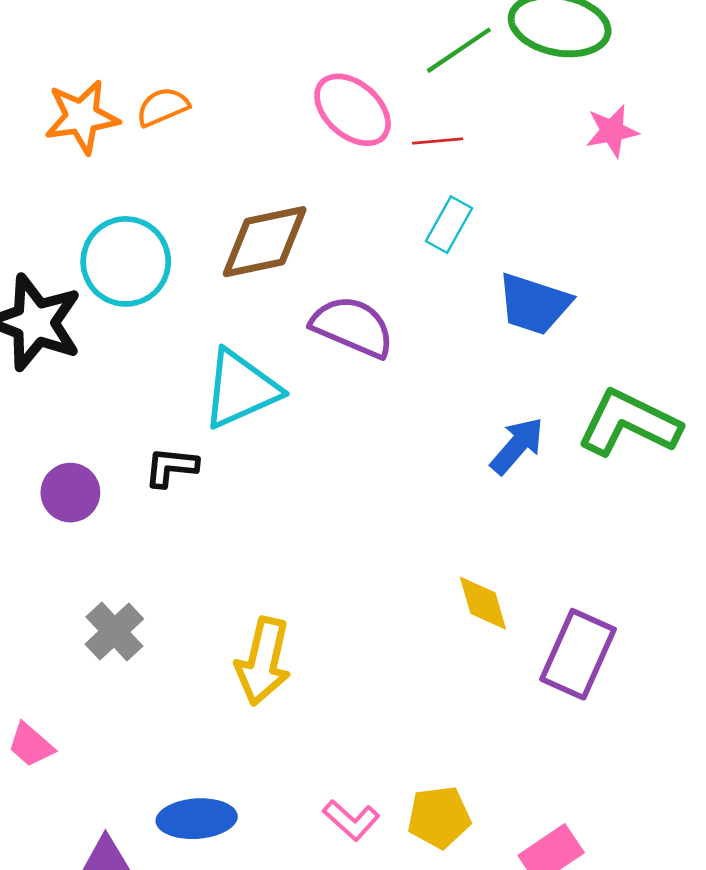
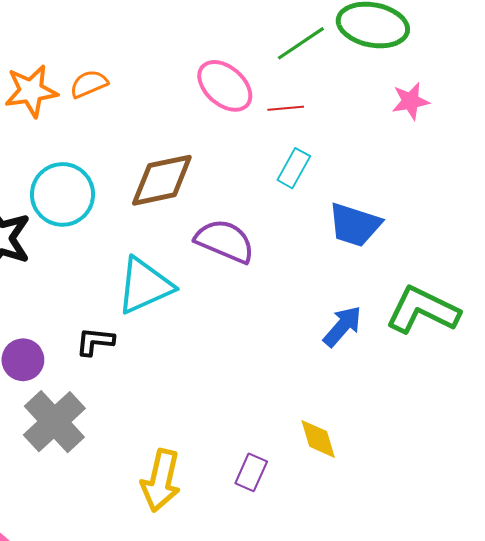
gray cross: (114, 631) -> (54, 422), moved, size x1.5
purple rectangle: (578, 654) -> (251, 472), moved, size x0.6

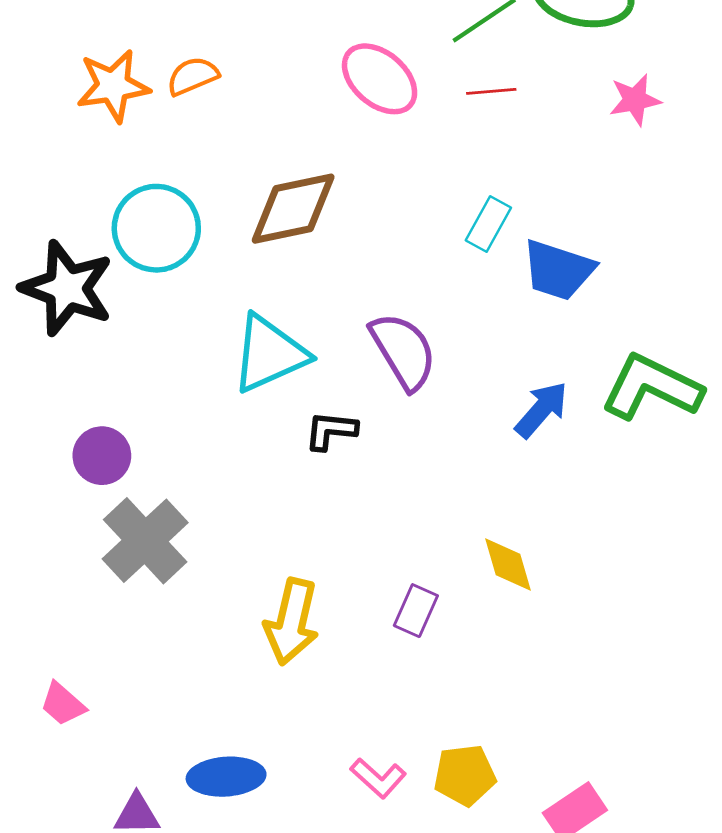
red line: (286, 108) -> (491, 91), moved
cyan rectangle: (294, 168) -> (488, 224), moved
purple semicircle: (225, 241) -> (403, 351), moved, turned 36
black L-shape: (95, 342) -> (331, 431), moved

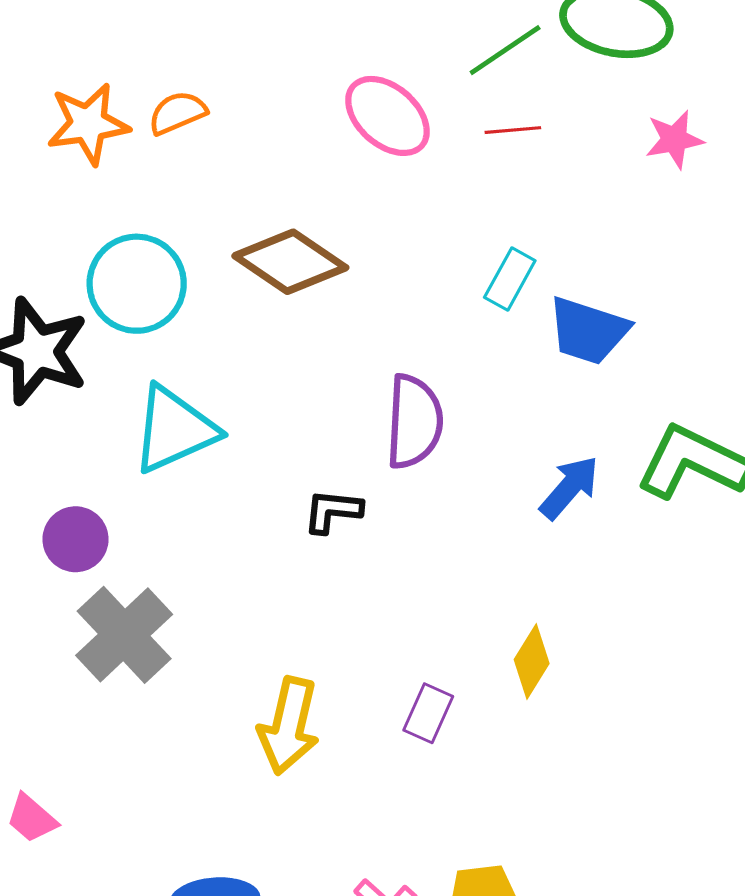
brown diamond: (293, 209) -> (290, 262), turned 46
purple semicircle: (403, 351) -> (414, 422), turned 34
cyan triangle: (269, 354) -> (174, 430), moved
yellow diamond: (508, 564) -> (532, 662), turned 48

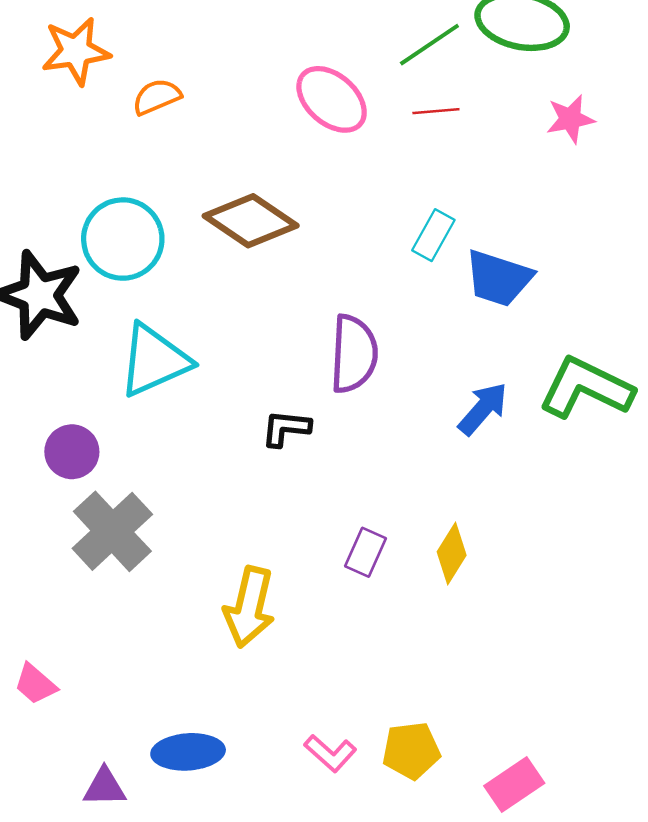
orange star: (88, 124) -> (76, 51), moved
purple rectangle: (428, 713) -> (365, 552), moved

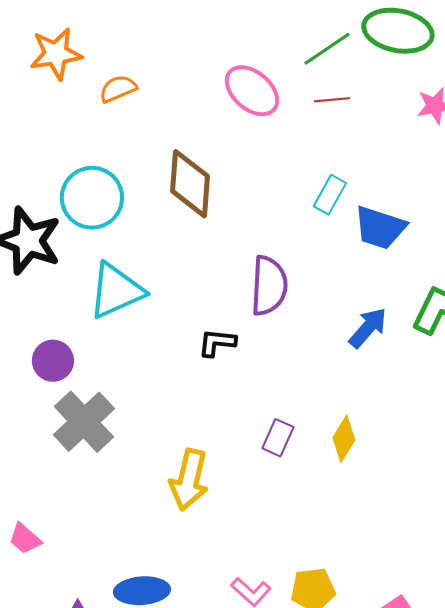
brown diamond: (251, 221) -> (190, 184), turned 60

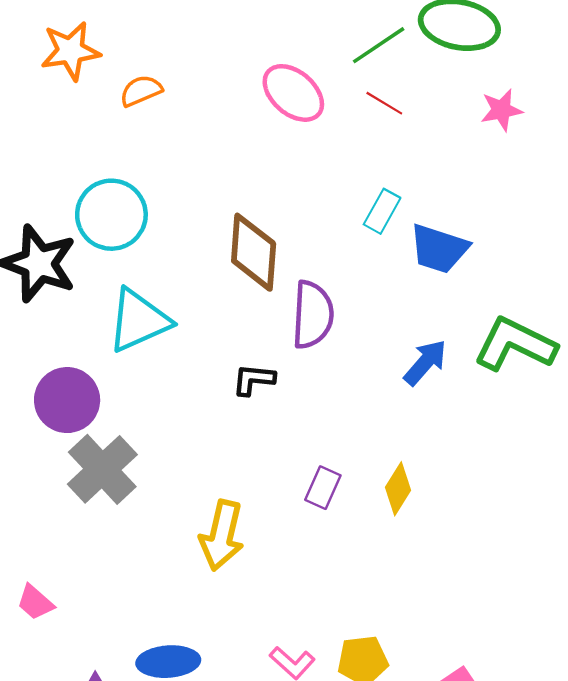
red line: (332, 100) -> (384, 103), turned 36
brown diamond: (190, 184) -> (254, 252), moved
purple circle: (53, 361) -> (67, 400), size x1.4

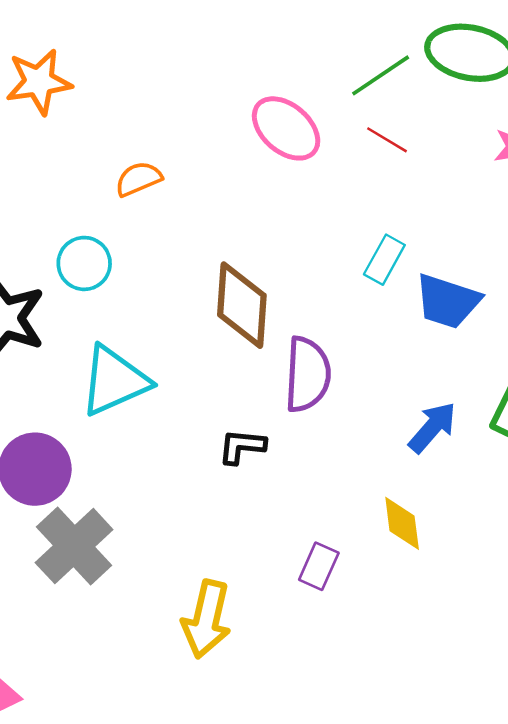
orange semicircle: (141, 91) -> (138, 179), moved
cyan circle: (111, 215) -> (84, 263), size x0.7
yellow diamond: (398, 489) -> (402, 523), moved, turned -39

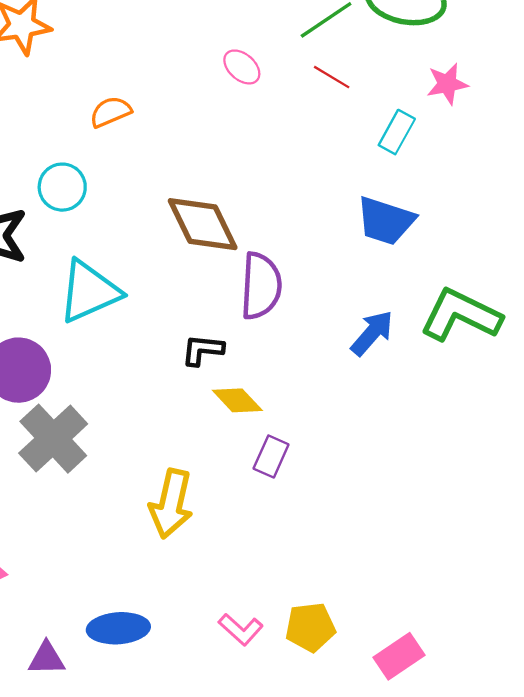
pink ellipse: (286, 128) -> (242, 67), size x0.6
cyan rectangle: (384, 260) -> (397, 132), moved
brown diamond: (242, 305) -> (203, 224), turned -30
yellow diamond: (402, 523) -> (237, 400), moved, turned -36

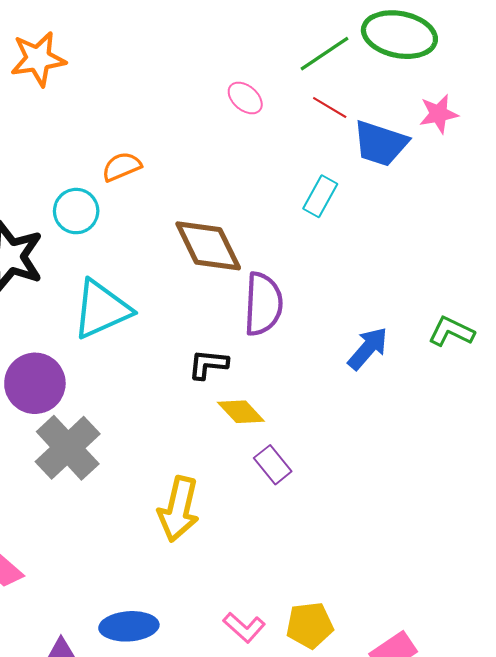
orange semicircle: (110, 112) -> (122, 167), moved
cyan rectangle: (397, 132) -> (320, 196), moved
blue trapezoid: (386, 221) -> (380, 143), moved
green L-shape: (461, 315) -> (451, 332), size x0.6
purple rectangle: (271, 456) -> (273, 465), turned -63

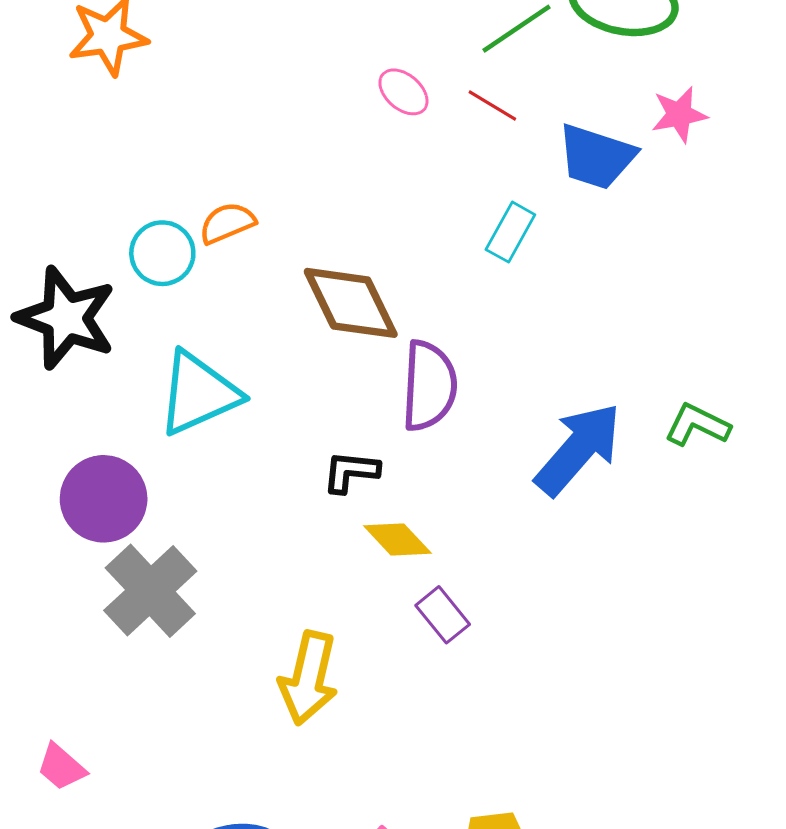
red line: (330, 107) -> (492, 105), moved
orange semicircle: (122, 167) -> (227, 223), moved
blue arrow: (368, 348) -> (578, 449), size x1.5

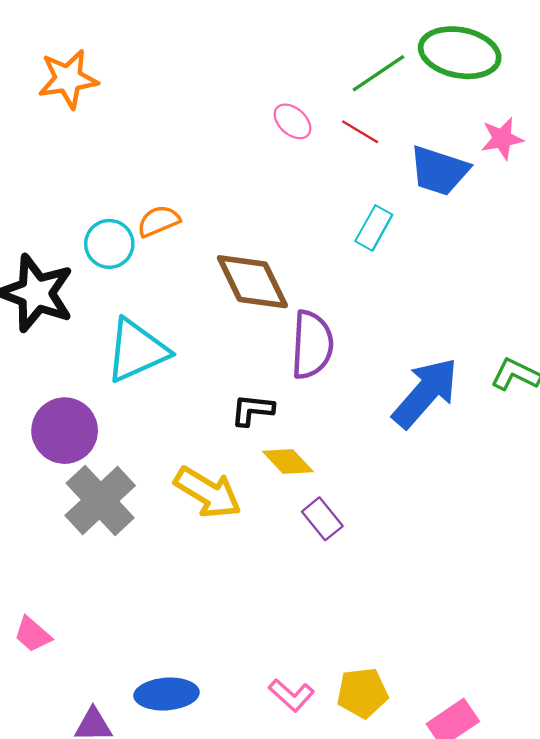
yellow arrow: (309, 678) -> (208, 492), moved, turned -72

